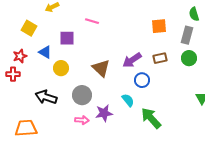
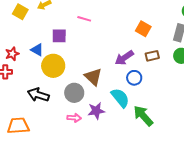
orange square: (159, 26) -> (143, 29), moved, turned 35
yellow square: (29, 28) -> (20, 12), moved
yellow circle: (61, 68) -> (53, 66), size x1.5
brown triangle: (101, 68) -> (93, 77), moved
cyan semicircle: (128, 100) -> (120, 98), size x1.5

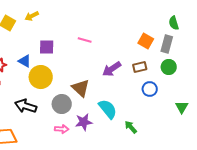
pink line: (84, 19) -> (85, 40), moved
orange square: (143, 29) -> (146, 41), moved
blue circle: (134, 78) -> (150, 89), moved
green arrow: (143, 116) -> (131, 127), size x0.6

